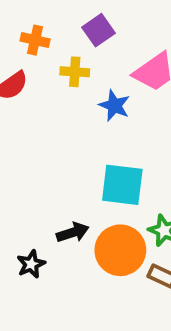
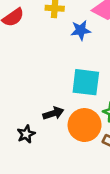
blue star: (114, 106) -> (81, 30), turned -30

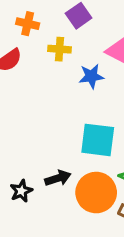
black star: (26, 134) -> (21, 191), moved

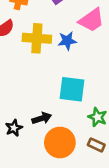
yellow cross: (59, 49) -> (37, 38), moved, size x1.6
orange circle: (96, 193) -> (60, 142), moved

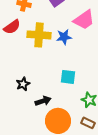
cyan square: (72, 89) -> (68, 77), size x0.7
black star: (14, 128) -> (23, 84), moved

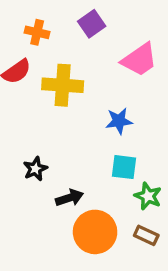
blue star: (64, 37) -> (119, 121), moved
cyan square: (68, 77) -> (124, 167), moved

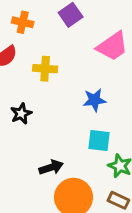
yellow cross: (63, 85) -> (45, 69), size x0.7
black star: (35, 169) -> (21, 114), moved

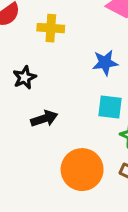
black arrow: (51, 167) -> (44, 119), moved

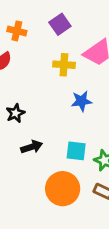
yellow cross: (51, 28) -> (64, 65), moved
cyan square: (110, 107) -> (76, 151), moved

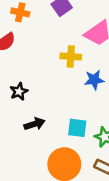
yellow cross: (64, 65) -> (71, 56), moved
blue star: (81, 101) -> (94, 80), moved

